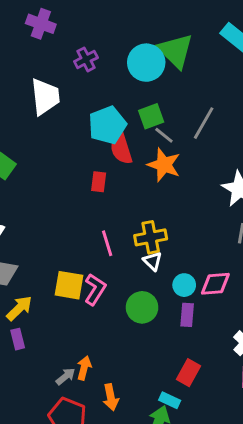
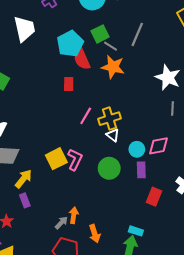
pink line: (107, 243) -> (86, 116), moved, turned 54
yellow square: (69, 285) -> (56, 159), turned -30
red rectangle: (189, 373) -> (154, 197), moved

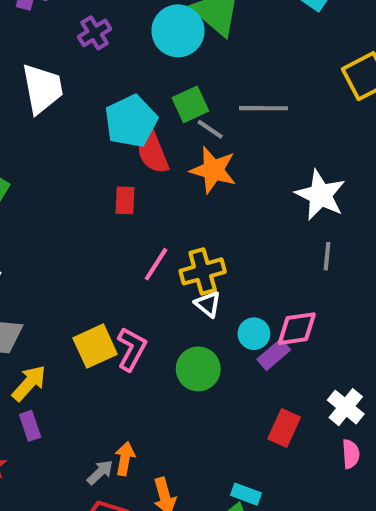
gray line: (137, 34) -> (264, 108), turned 65
purple rectangle: (141, 170) -> (274, 355), moved, turned 49

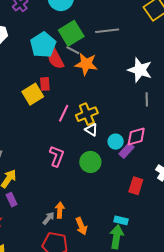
green square: (190, 104) -> (71, 33), size x1.4
gray line: (210, 129) -> (73, 50), moved
yellow square: (95, 346) -> (33, 94), moved

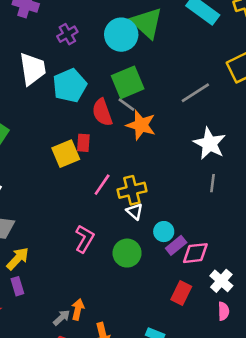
gray line: (107, 31) -> (195, 93), moved, turned -35
cyan pentagon: (43, 45) -> (70, 85), moved
pink diamond: (136, 137) -> (195, 253), moved

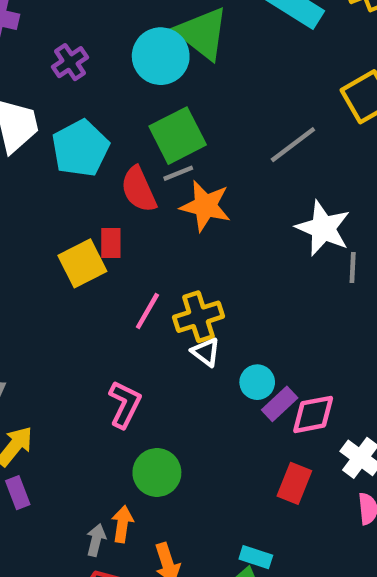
gray line: (126, 105) -> (178, 173), turned -54
gray line: (213, 183) -> (353, 268), moved
green circle: (127, 253) -> (157, 472), moved
gray arrow: (62, 318) -> (96, 540), turned -30

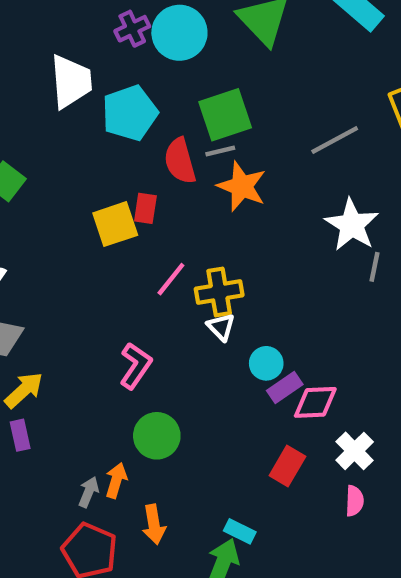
cyan circle: (161, 56) -> (179, 33), moved

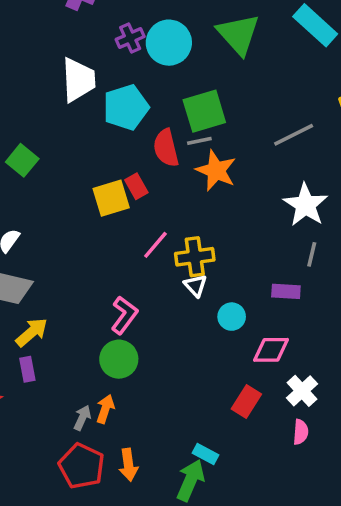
red rectangle: (145, 208) -> (136, 186), turned -40
gray line: (374, 267) -> (312, 254), moved
purple rectangle: (285, 387) -> (286, 291), moved, turned 36
green circle: (157, 436) -> (119, 359), moved
orange arrow: (154, 524) -> (128, 465), moved

